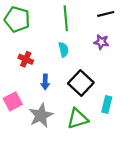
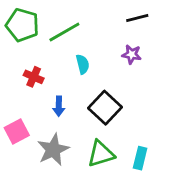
green line: (66, 18) -> (64, 32), moved, turned 65
cyan rectangle: (107, 105) -> (140, 158), moved

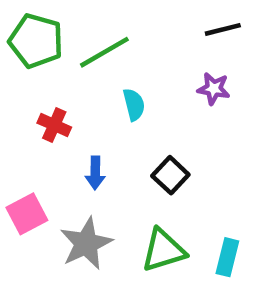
black square: (105, 108) -> (170, 175), size x0.7

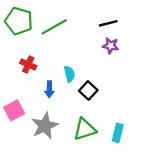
black line: (223, 29) -> (108, 23), moved
cyan semicircle: (134, 105) -> (69, 74), moved

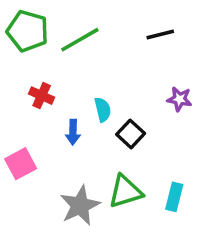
purple star: (111, 46) -> (179, 99), moved
gray star: (45, 126) -> (80, 206), moved

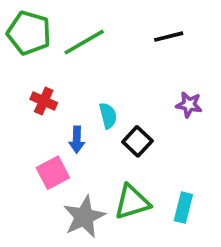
pink square: (21, 164) -> (53, 173), moved

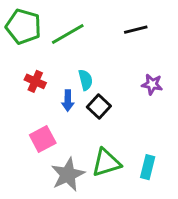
cyan semicircle: (108, 116) -> (86, 80), moved
blue arrow: (77, 140) -> (68, 101), moved
black square: (137, 141) -> (99, 106), moved

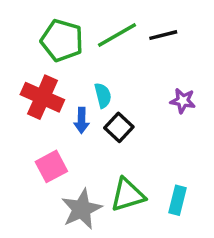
green pentagon: (23, 27) -> (62, 40), moved
green line: (68, 34) -> (117, 35), moved
red cross: (35, 81) -> (42, 97), size x1.6

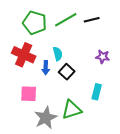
pink square: (51, 166) -> (29, 94), turned 30
cyan rectangle: (177, 200) -> (97, 92), moved

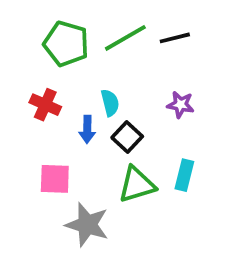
red cross: (24, 55) -> (45, 105), size x0.7
purple star: (103, 57) -> (181, 105), moved
green triangle: (72, 110) -> (137, 185), moved
gray star: (46, 118) -> (87, 225), turned -30

